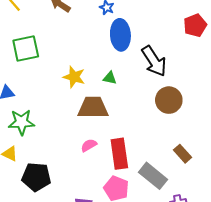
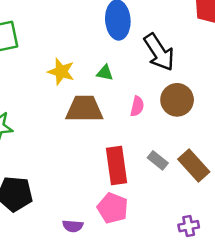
pink semicircle: (89, 145) -> (137, 106), moved, turned 133
brown rectangle: (182, 154) -> (194, 166), size x1.4
gray rectangle: (153, 176) -> (158, 160), moved, size x0.6

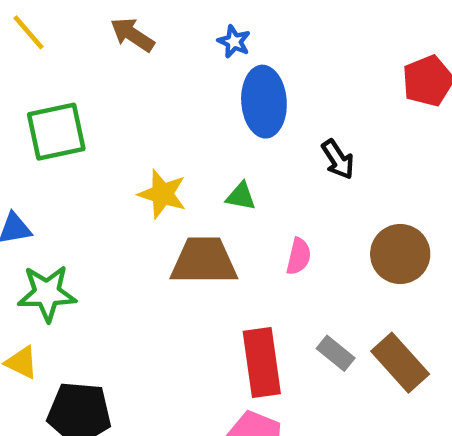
black arrow: (159, 52) -> (338, 159), size x0.6
brown circle: (177, 100) -> (400, 254), moved

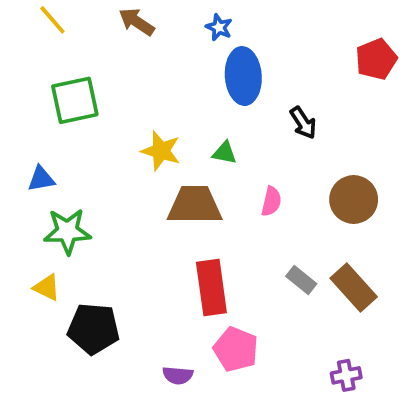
red rectangle: (262, 363) -> (211, 287), moved

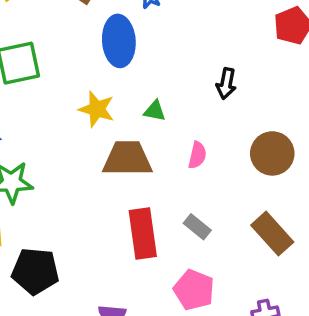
blue ellipse: (243, 76) -> (119, 41), moved
black arrow: (303, 123) -> (226, 84), turned 44
gray rectangle: (301, 280) -> (197, 227), moved
pink pentagon: (236, 349) -> (194, 290), moved

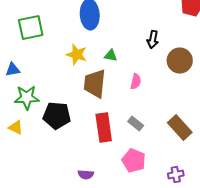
brown circle: (272, 153) -> (180, 60), moved
brown trapezoid: (127, 159) -> (95, 84), turned -84
black pentagon: (35, 271) -> (57, 116), moved

